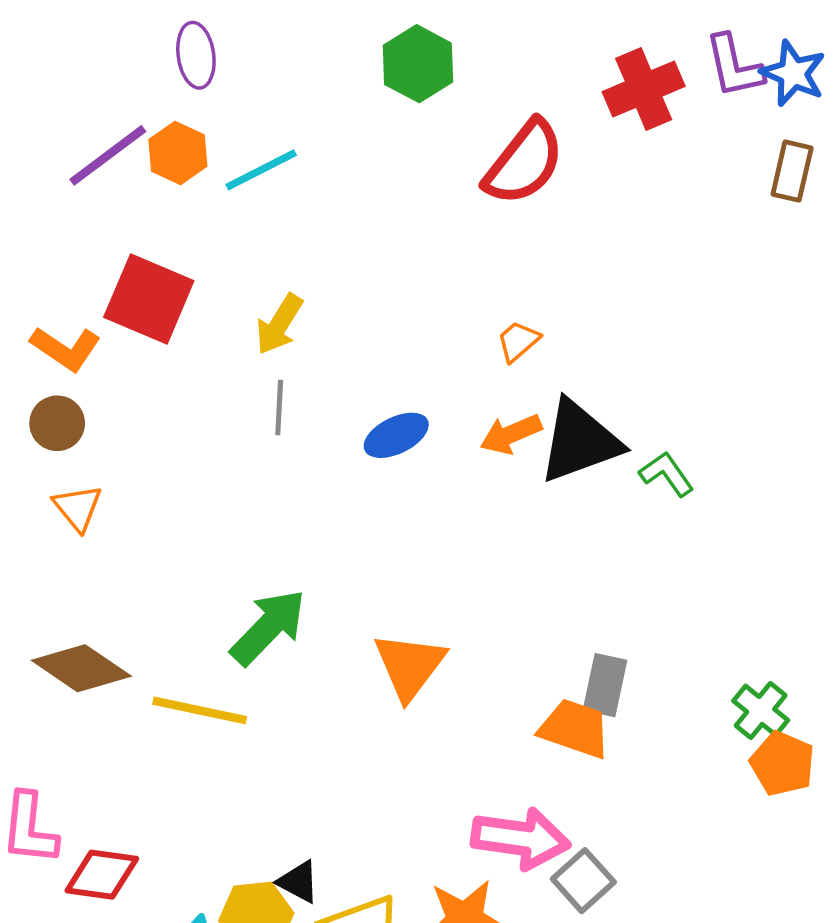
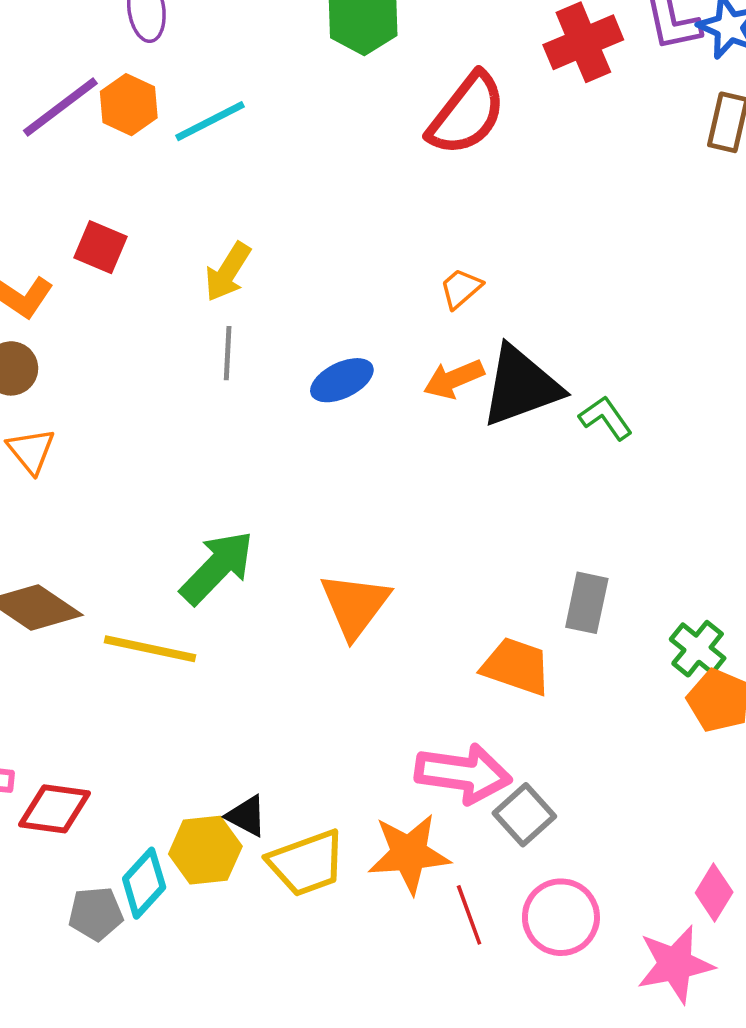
red square: (149, 299) -> (100, 247), size x0.6
gray rectangle: (605, 685) -> (587, 603), moved

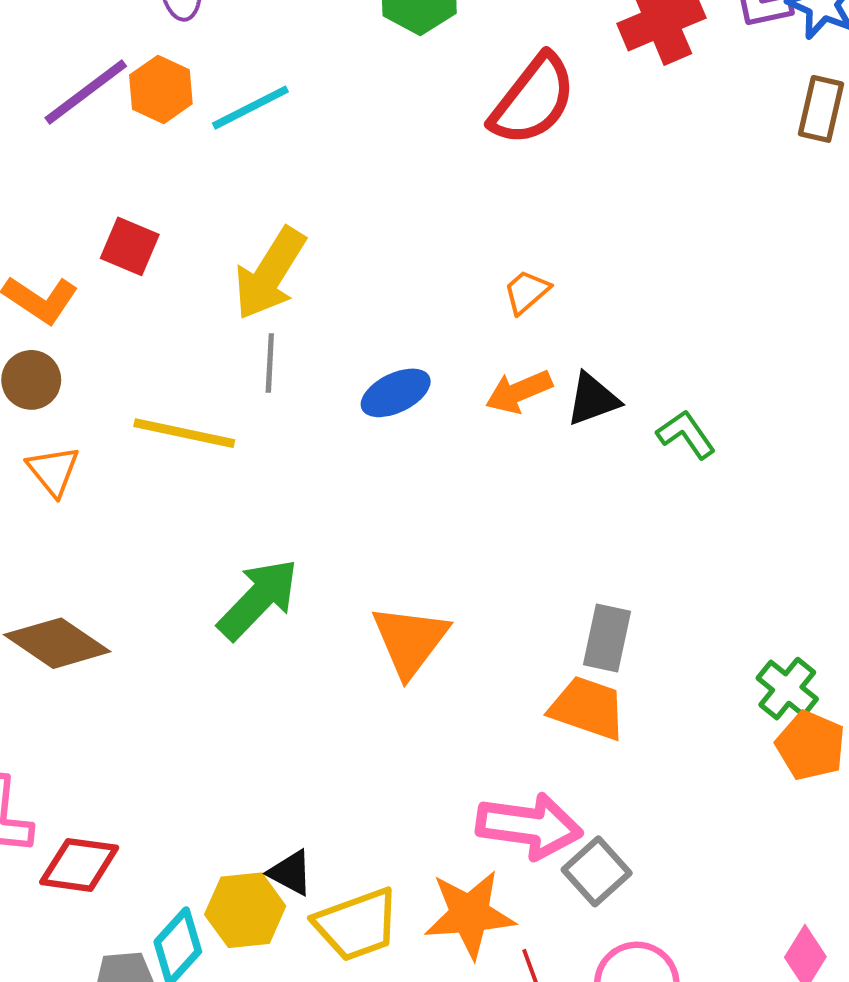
yellow arrow: (228, 272) -> (270, 274), size x1.4
black triangle: (521, 386) -> (593, 399), size x0.6
gray rectangle: (587, 603) -> (607, 638), moved
yellow line: (150, 649) -> (184, 433), moved

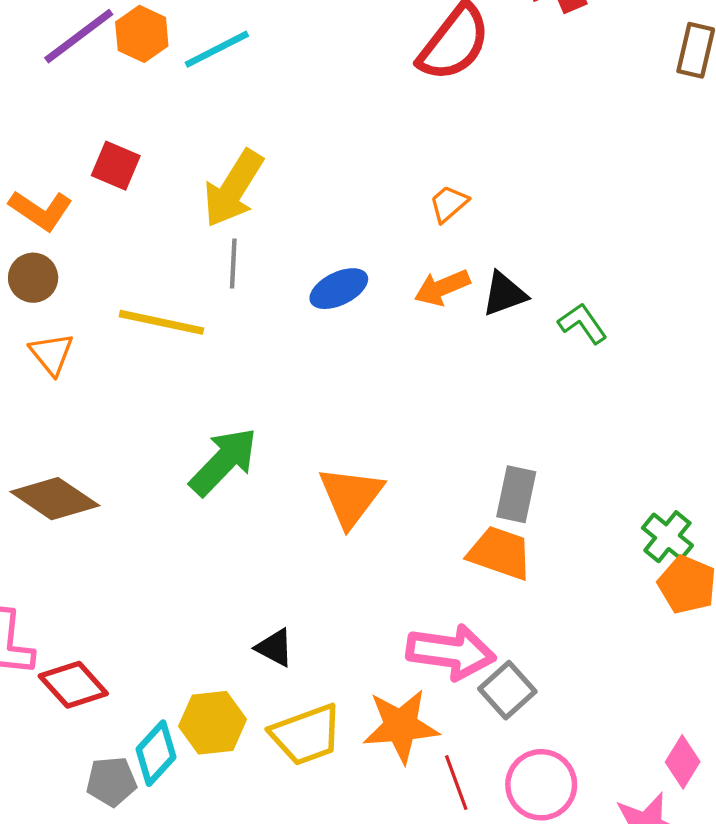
red diamond: (79, 865) -> (73, 685), turned 40
black triangle: (291, 873) -> (275, 648), moved

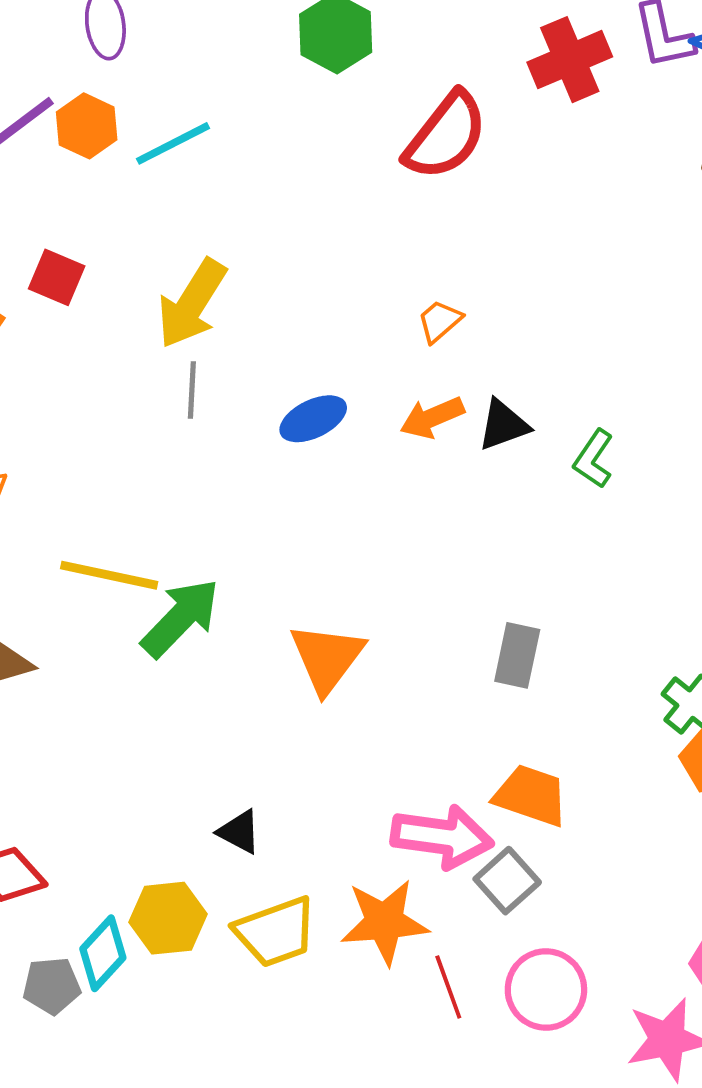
yellow line: (161, 322) -> (109, 575), moved
green L-shape: (583, 323) -> (594, 459), turned -111
orange trapezoid: (500, 553) -> (531, 795), moved

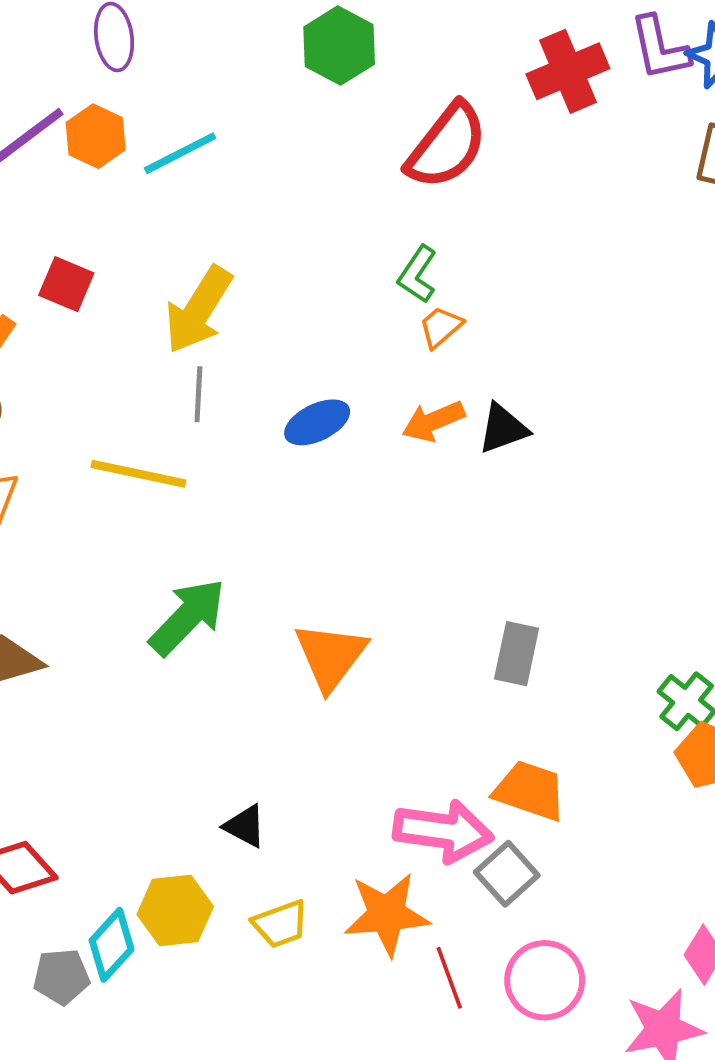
green L-shape: (594, 459) -> (417, 274), moved
yellow line: (109, 575) -> (138, 474), moved
yellow trapezoid: (276, 932) -> (280, 924), size x0.7

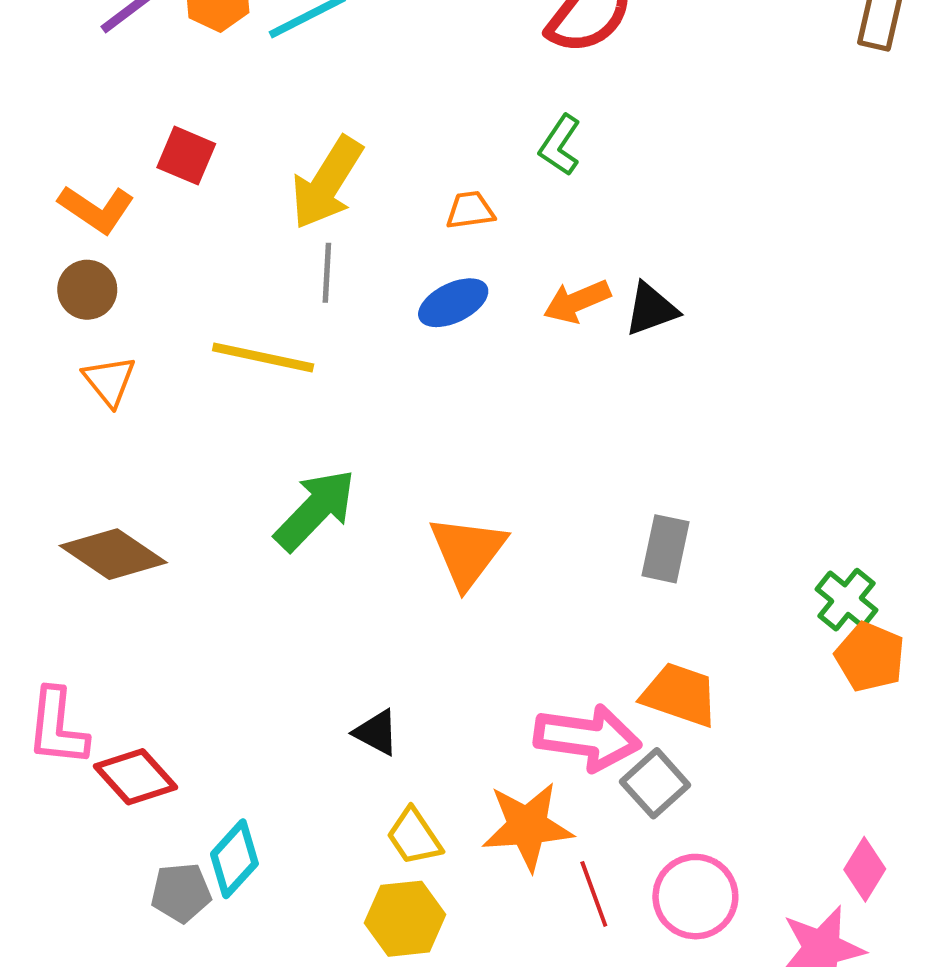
orange trapezoid: (441, 327) -> (470, 210), moved, turned 33
yellow hexagon: (175, 911) -> (405, 919), moved
yellow trapezoid: (280, 924) -> (414, 837), turned 76

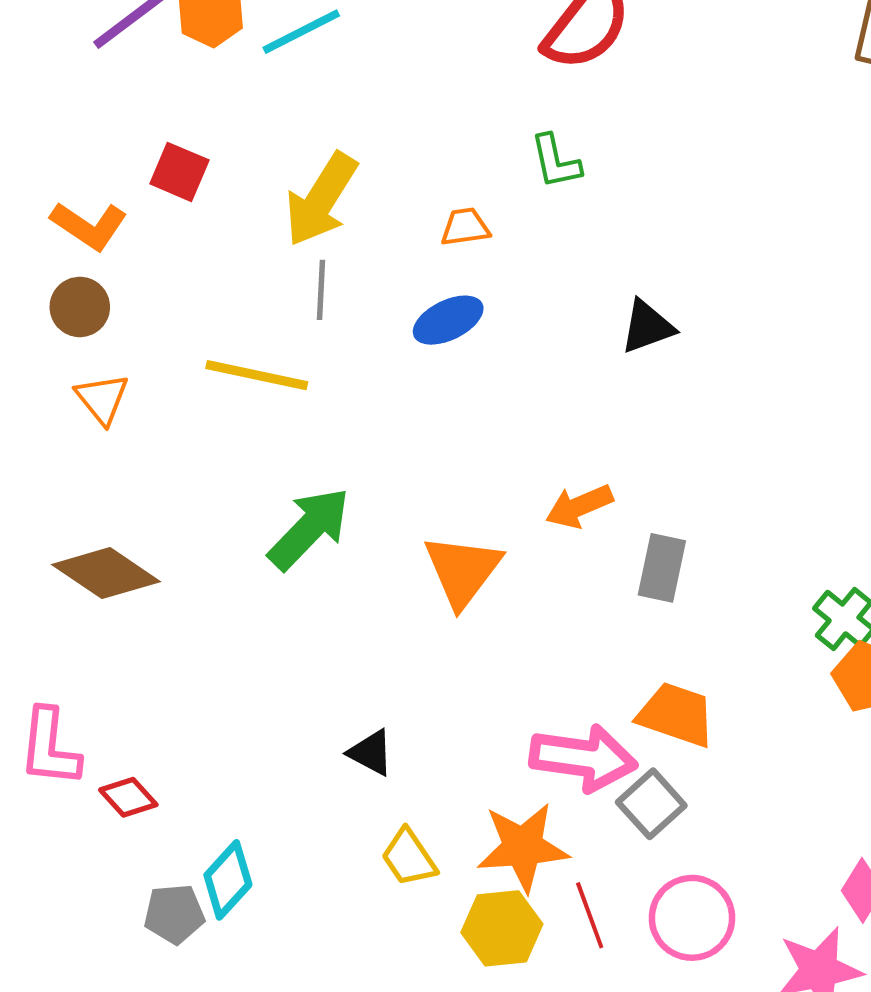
green L-shape: (560, 145) -> (556, 161), turned -46
orange arrow: (577, 301) -> (579, 506), moved
red diamond: (135, 777) -> (128, 797), size x0.7
yellow hexagon: (405, 919) -> (502, 928), moved

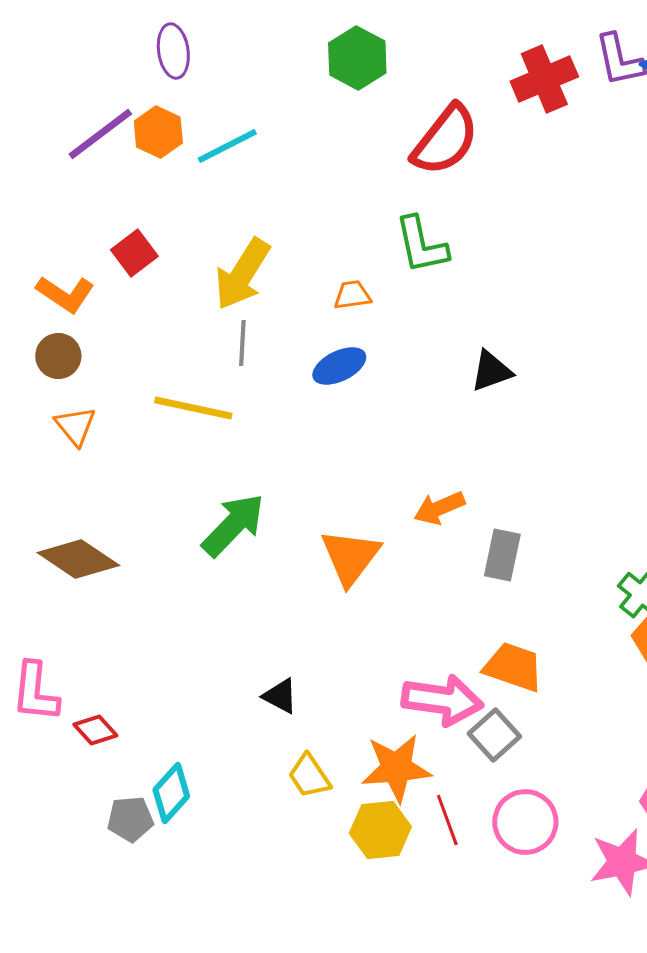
green L-shape: (556, 161) -> (421, 245), size x1.4
red square: (179, 172) -> (134, 253), turned 30

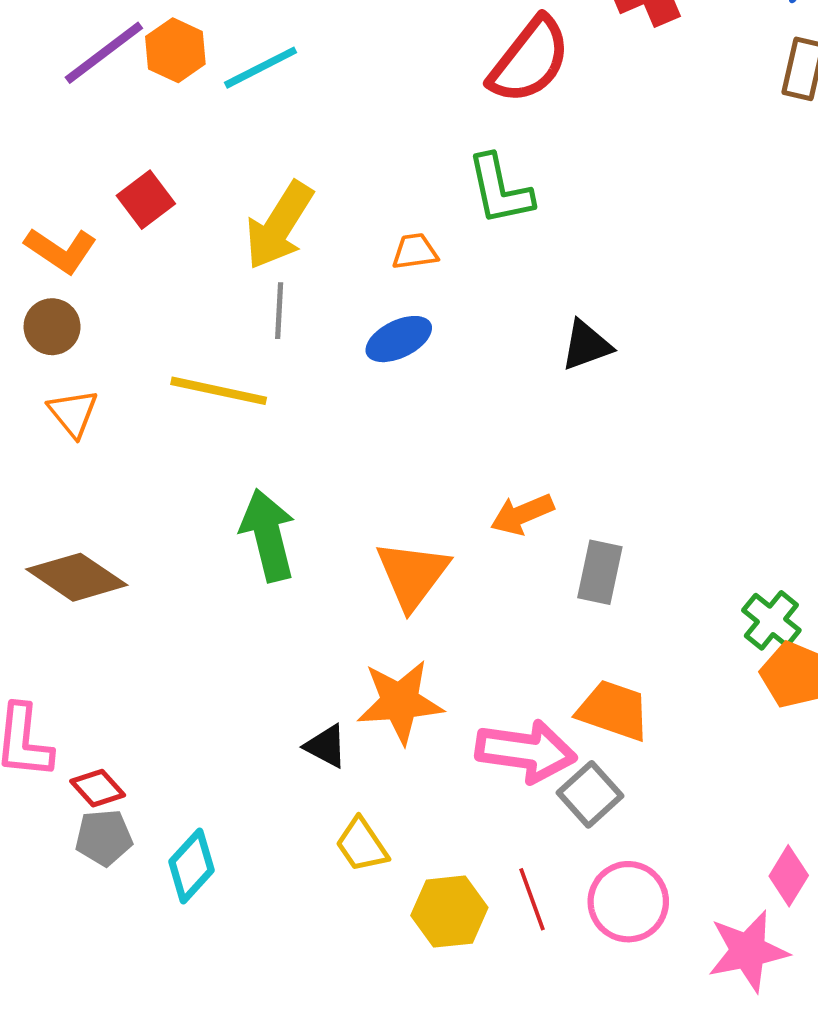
green arrow: (233, 525) -> (268, 535), turned -58
orange star: (396, 768) -> (400, 702), moved
gray pentagon: (130, 819) -> (104, 838), moved

